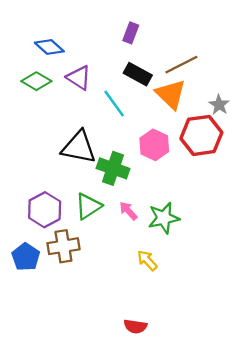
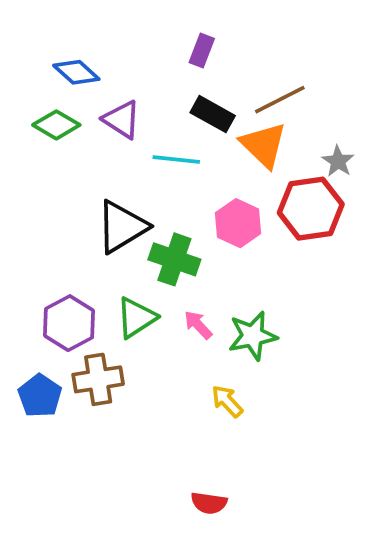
cyan line: (114, 104) -> (176, 159), turned -48
black triangle: (79, 147) -> (122, 227), turned -42

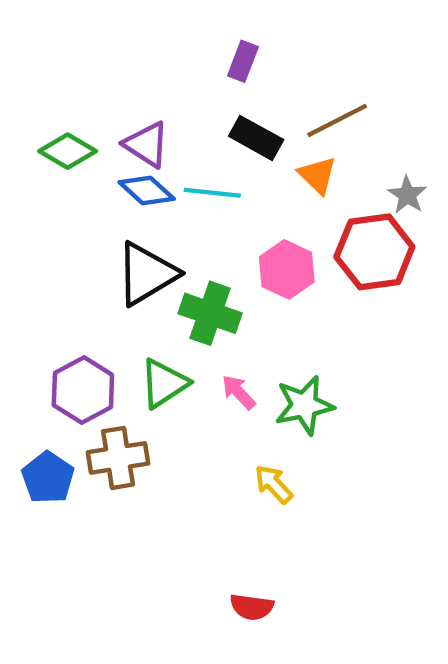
blue diamond: (76, 72) -> (147, 191), moved
orange triangle: (263, 145) -> (317, 175), size x0.7

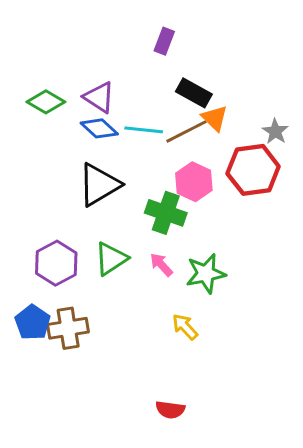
brown line: (337, 120) -> (186, 131), moved
black rectangle: (256, 138) -> (194, 93), moved
green cross: (210, 313) -> (166, 213), moved
brown cross: (118, 458) -> (68, 328), moved

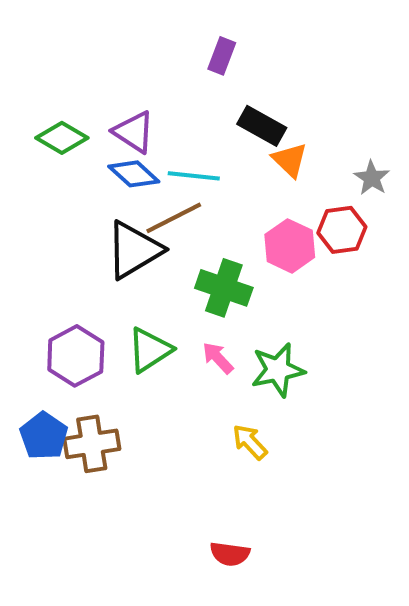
brown line: (186, 131) -> (174, 218), moved
red hexagon: (253, 170) -> (342, 230), size x0.7
pink hexagon: (194, 182) -> (290, 246), moved

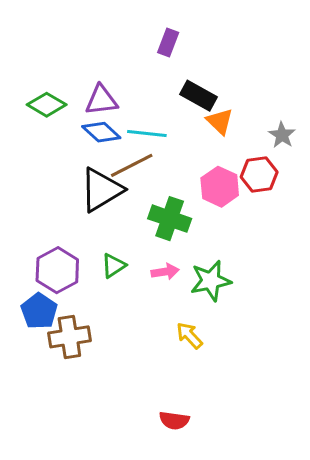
purple triangle: (134, 132) -> (101, 100), turned -40
green triangle: (150, 350) -> (113, 266), size x0.7
pink arrow: (218, 358) -> (165, 272), turned 124
blue pentagon: (44, 436) -> (39, 311), moved

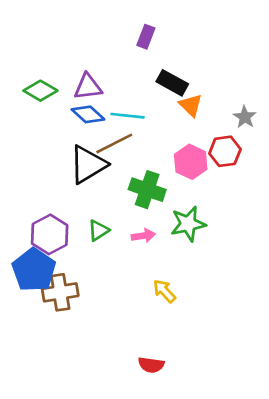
green star: (211, 281) -> (188, 224), moved
blue pentagon: (39, 311) -> (34, 270), size x1.4

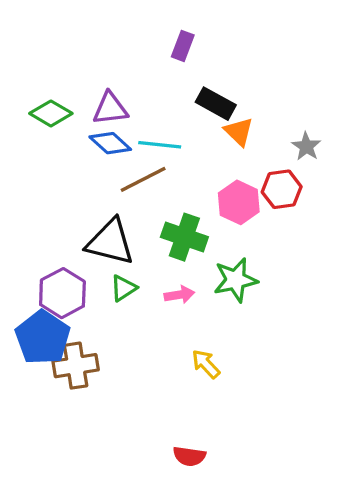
black triangle: (88, 165) -> (110, 242), moved, turned 45

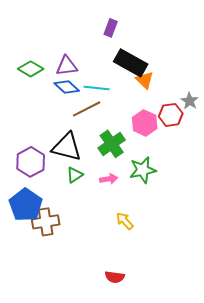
black rectangle: (216, 104) -> (131, 63), size x1.4
gray star: (306, 146) -> (190, 101), moved
green cross: (184, 237) -> (112, 144), turned 36
purple hexagon: (62, 293) -> (31, 162), moved

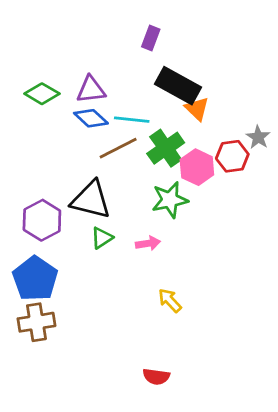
green cross: (112, 144) -> (166, 148), moved
green star: (143, 170) -> (170, 200), moved
brown cross: (46, 222) -> (37, 322), moved

